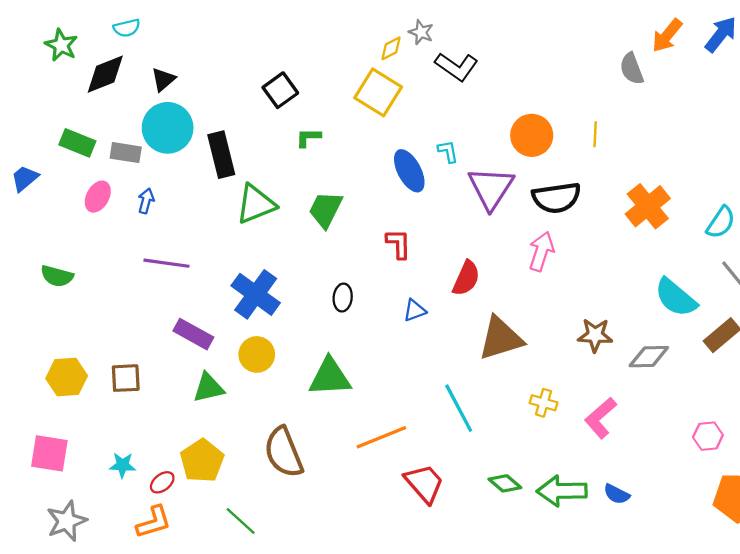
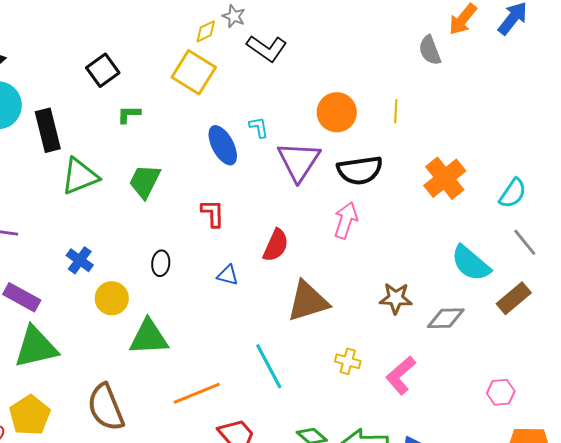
blue cross: (256, 294) -> (80, 260), size x0.6
blue triangle: (415, 310) -> (228, 275), turned 35
yellow circle: (257, 354) -> (112, 298), moved
green triangle: (208, 388) -> (36, 347), size x1.5

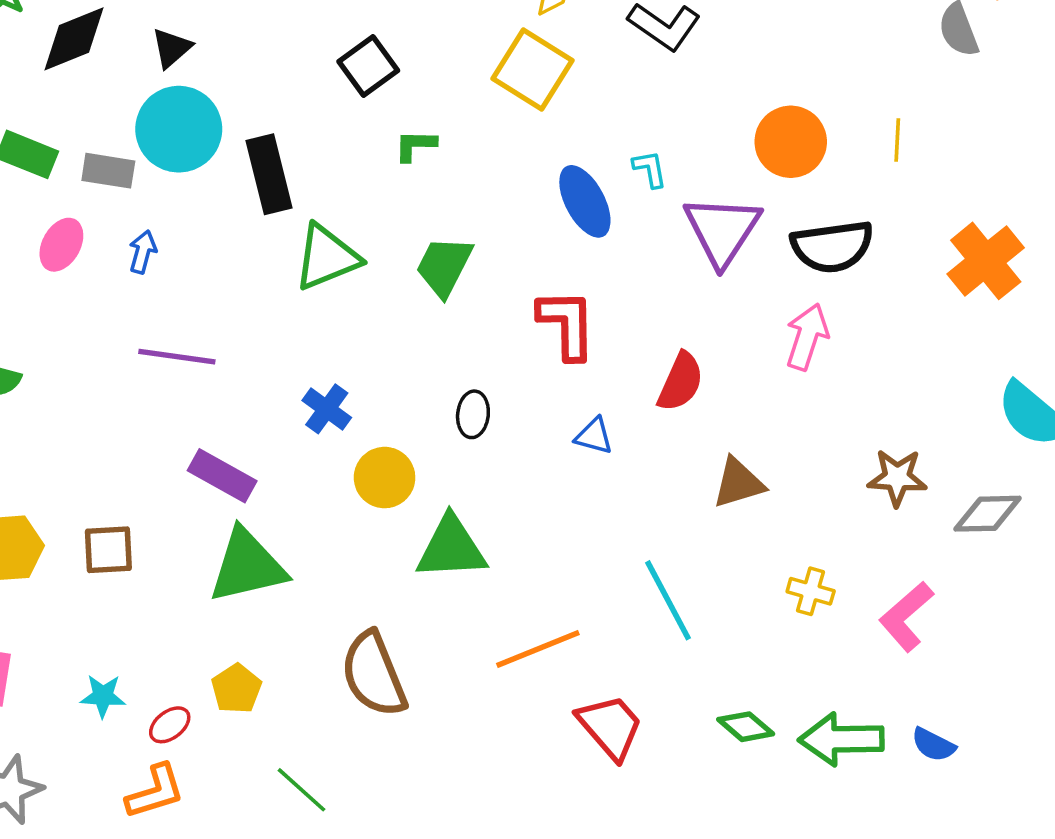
red L-shape: (213, 213) -> (567, 324), size x1.4
brown triangle: (308, 301) -> (738, 483), size x0.7
yellow pentagon: (30, 415) -> (237, 689), size x0.7

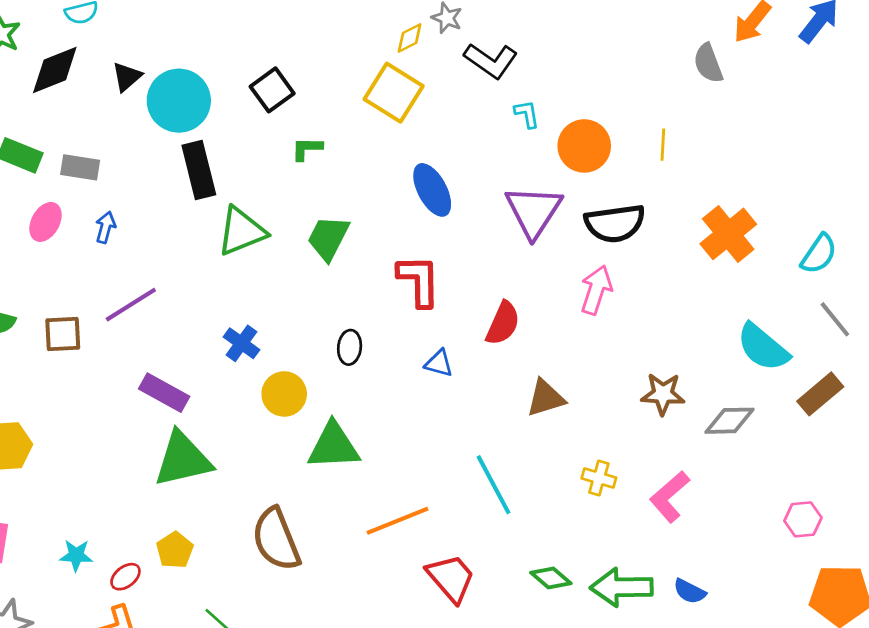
cyan circle: (179, 129) -> (179, 101), moved
cyan L-shape: (650, 169) -> (527, 114), moved
purple line: (177, 357) -> (131, 305), turned -40
brown square: (108, 550) -> (63, 334), moved

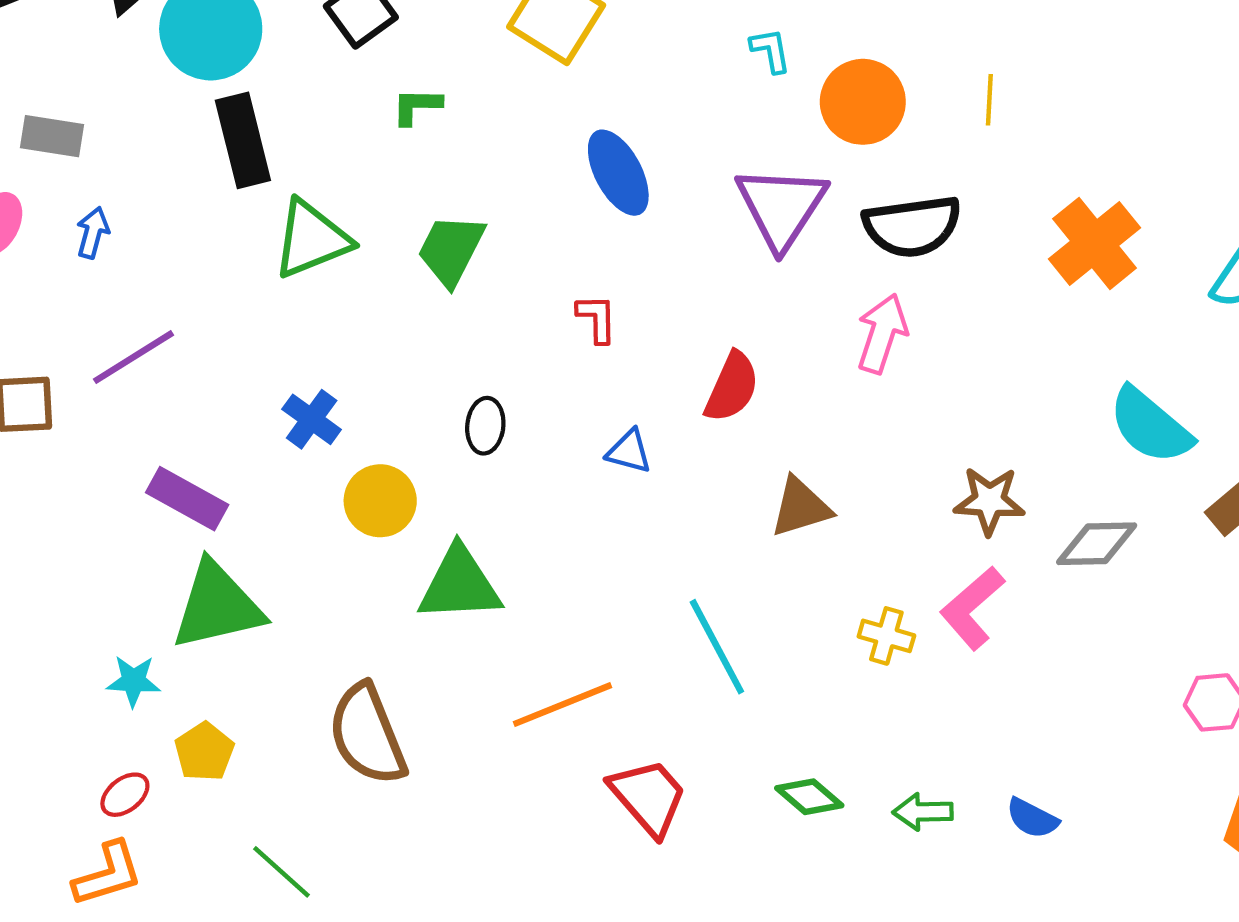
red L-shape: (419, 281) -> (597, 318), size x0.6
pink L-shape: (670, 497) -> (972, 608), moved
cyan star: (76, 555) -> (134, 681), moved
green arrow: (622, 587) -> (923, 812), size x0.6

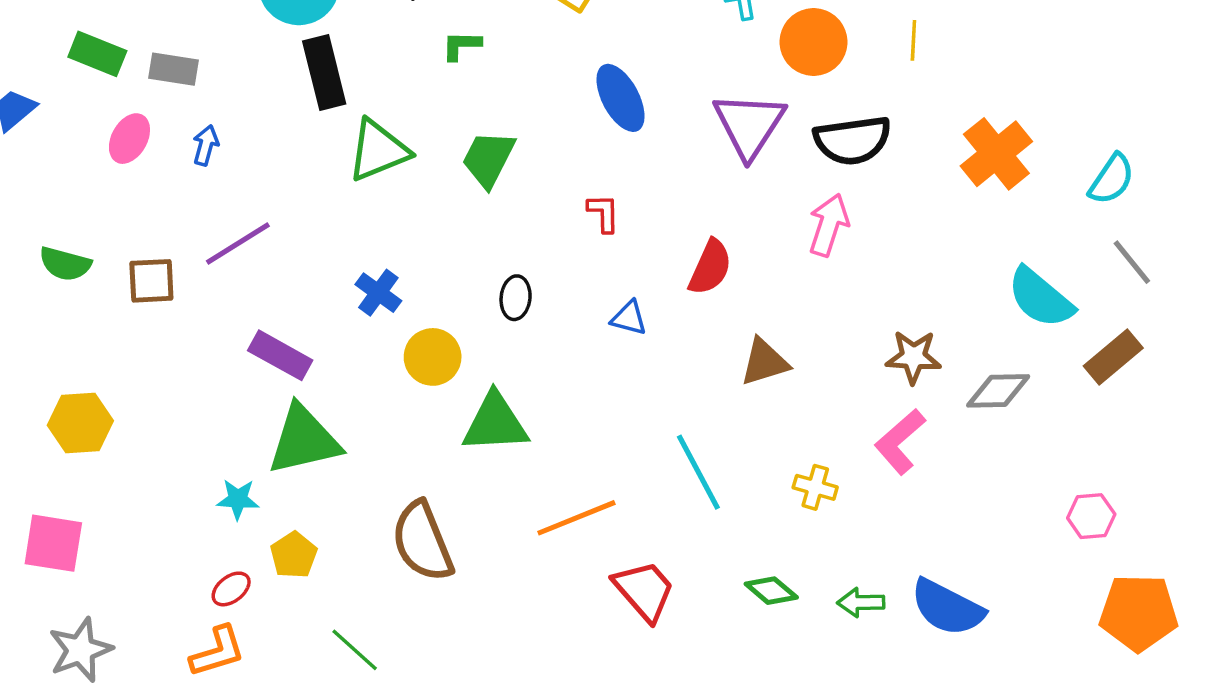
yellow cross: (886, 636) -> (815, 487), moved
blue semicircle: (1032, 818) -> (947, 608), size x1.8

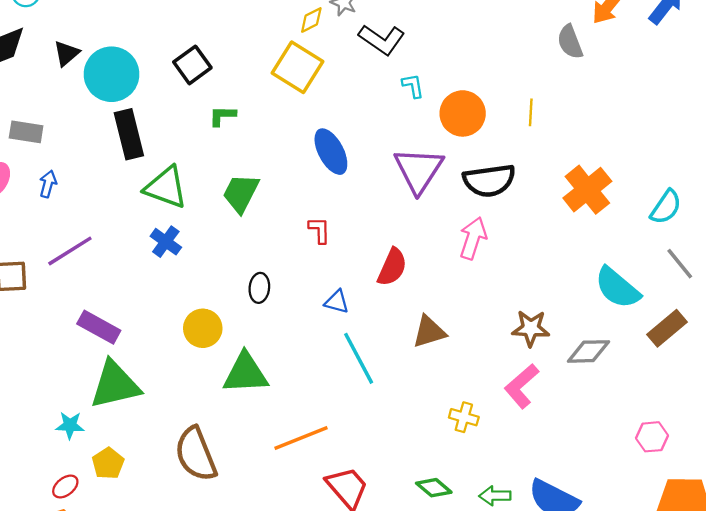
green triangle: (378, 150) -> (166, 187), turned 42
blue cross: (378, 293) -> (166, 242), moved
cyan line: (698, 472) -> (359, 358), moved

